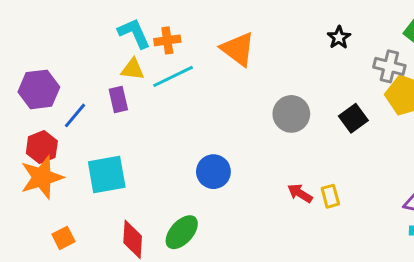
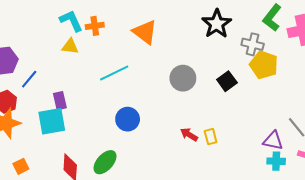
black star: (339, 38) -> (217, 24), size x1.8
cyan line: (173, 76) -> (114, 73), moved
purple rectangle: (118, 100) -> (60, 101), moved

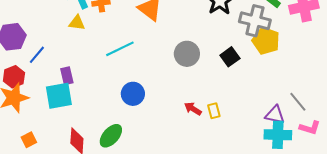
gray cross: (253, 44) -> (255, 21), size x1.4
cyan cross: (276, 161) -> (278, 135), size x1.5

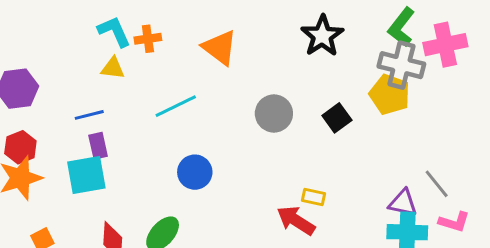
gray cross: (255, 21) -> (401, 65), moved
blue line: (37, 55) -> (89, 115), moved, turned 36
red arrow: (193, 109) -> (296, 220), moved, size x1.5
yellow rectangle: (214, 111) -> (313, 197), turned -63

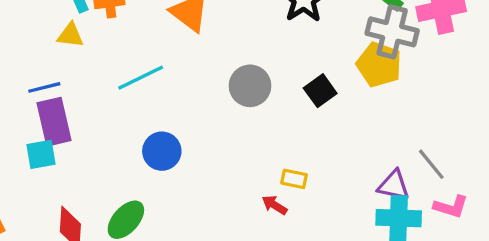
purple rectangle: (98, 146) -> (54, 122), size x1.6
cyan square: (86, 175) -> (41, 154), size x0.7
red arrow: (296, 220) -> (274, 205), size x0.6

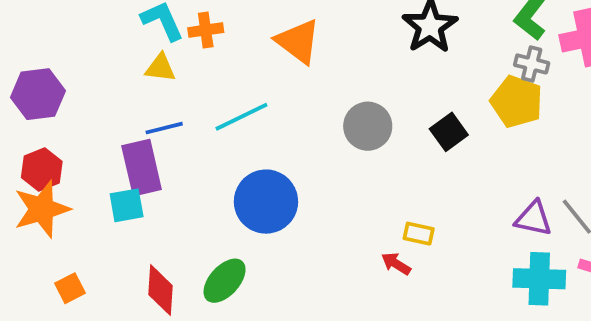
gray cross: (392, 32) -> (532, 64), size x0.6
blue line: (44, 87) -> (164, 128), moved
blue circle: (162, 151) -> (266, 202), size x1.4
purple triangle: (394, 185) -> (534, 219), moved

